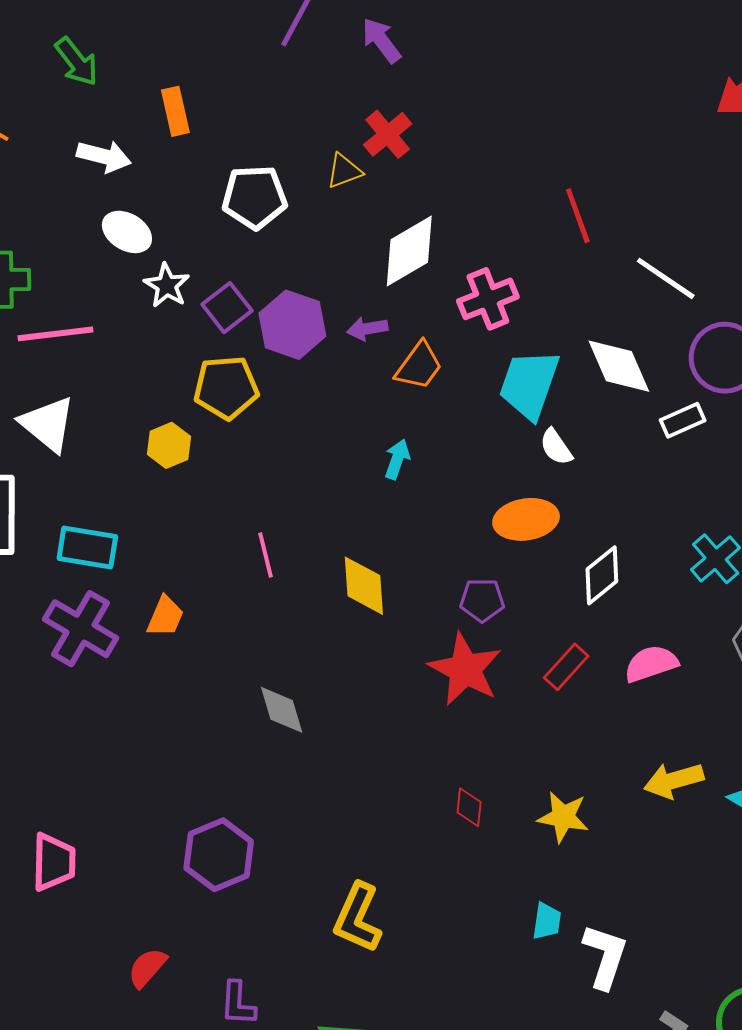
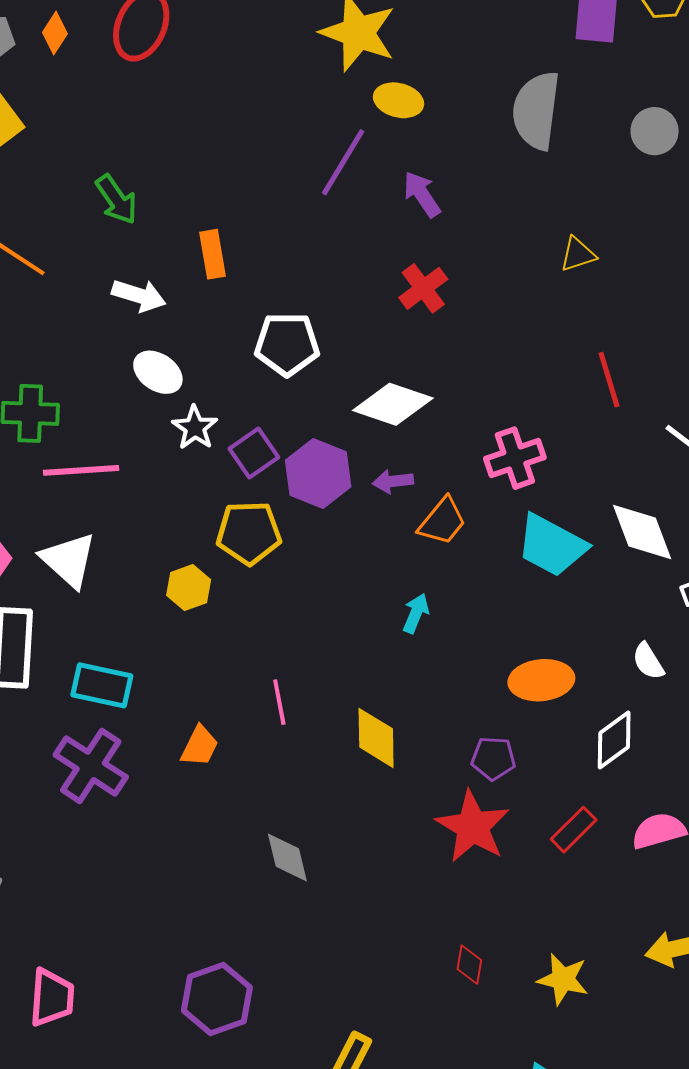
yellow triangle: (344, 171) -> (578, 254), moved
white diamond: (409, 251) -> (393, 404), moved, turned 46
cyan trapezoid: (529, 384) -> (552, 545), turned -84
white semicircle: (556, 447) -> (648, 661), moved
orange trapezoid: (165, 616) -> (200, 746), moved

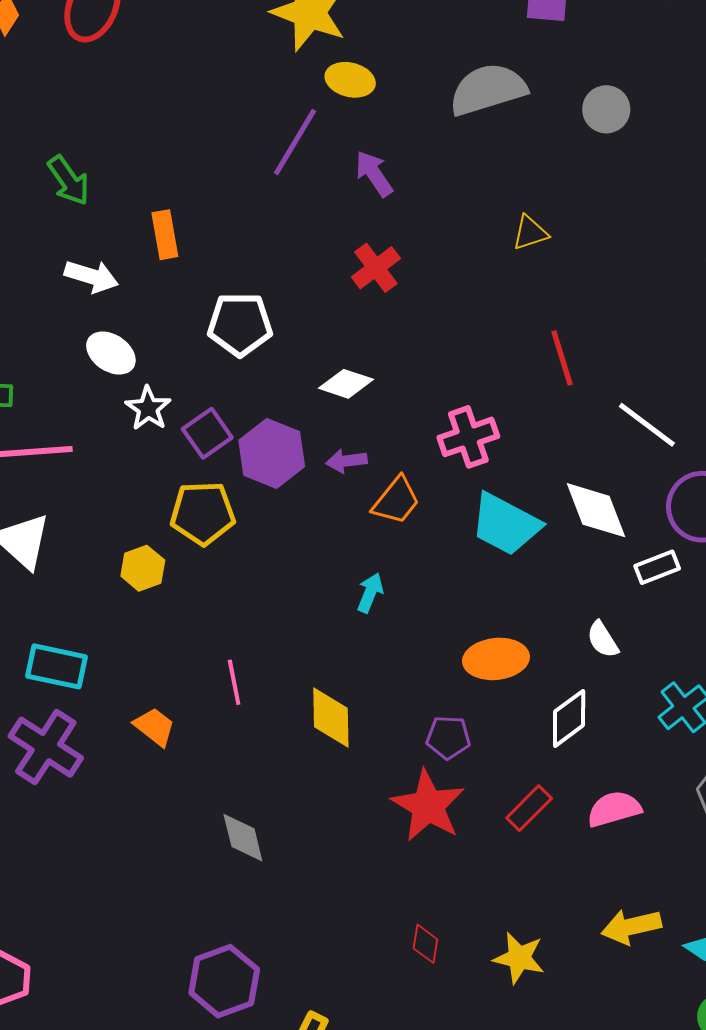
gray semicircle: (536, 111) -> (488, 89), turned 66
white diamond: (393, 404) -> (346, 384), size x0.7
orange trapezoid: (200, 746) -> (155, 727), turned -78
purple hexagon: (217, 999) -> (224, 981), moved

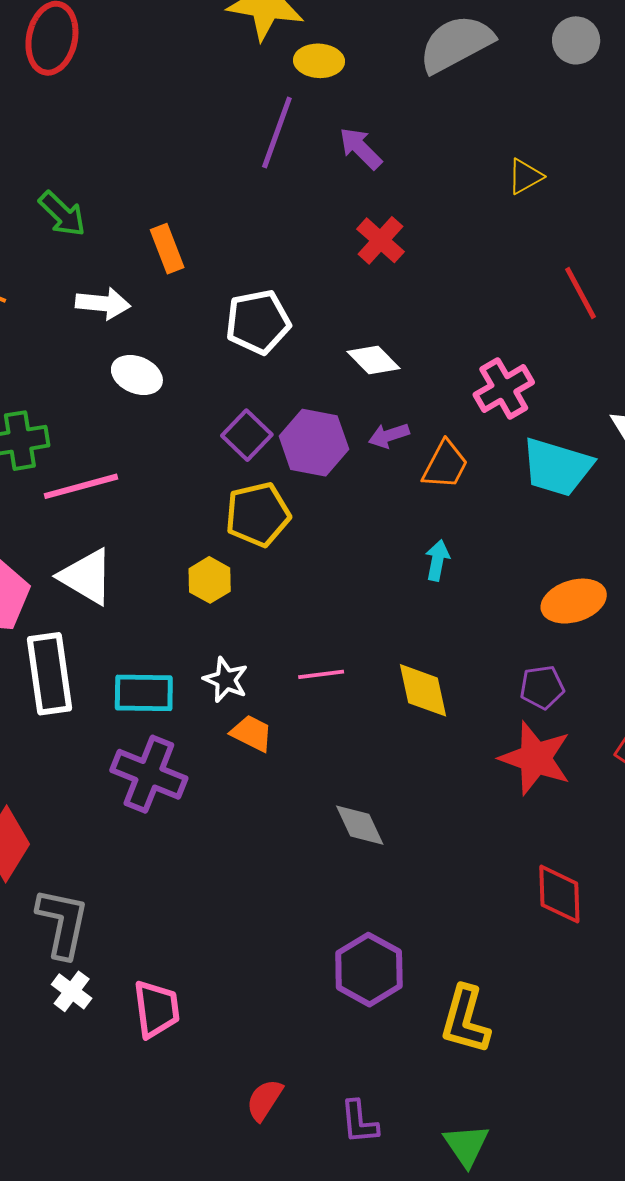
white diamond: (346, 384) -> (374, 360), turned 38
white star: (148, 408) -> (226, 680), moved
pink line: (234, 682) -> (321, 674), turned -75
red diamond: (425, 944) -> (559, 894), size x1.6

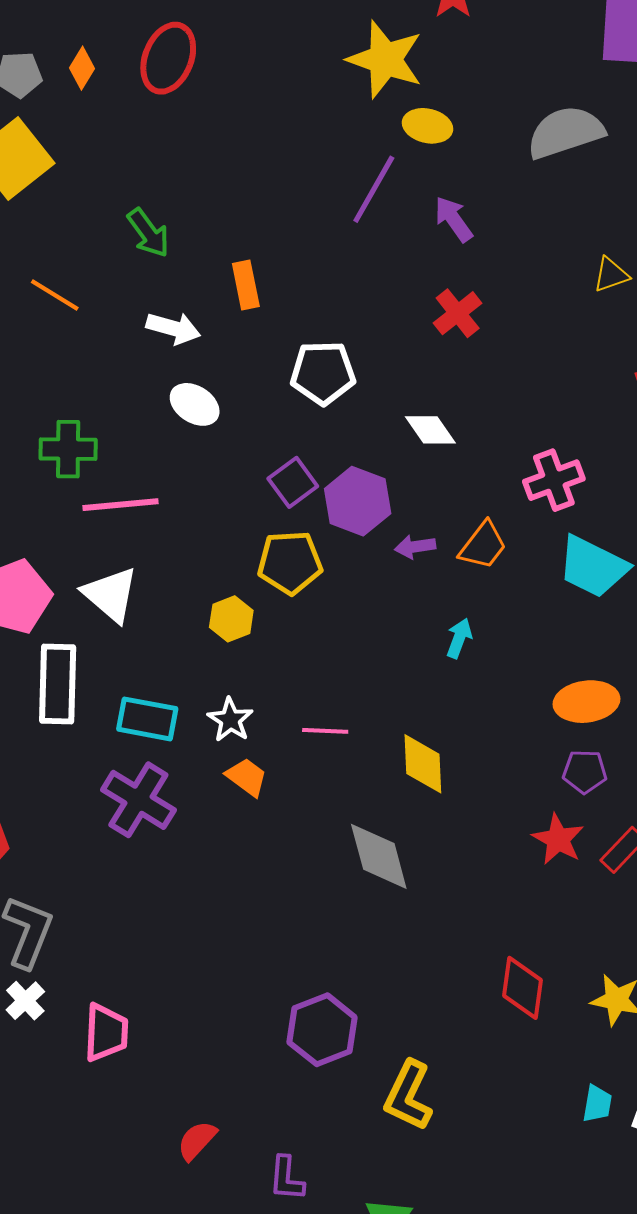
purple arrow: (389, 435) -> (415, 547), moved
purple pentagon: (542, 687) -> (585, 772), moved
red star: (535, 758) -> (558, 839), moved, size x0.7
gray diamond: (360, 825) -> (379, 856), moved, size x1.4

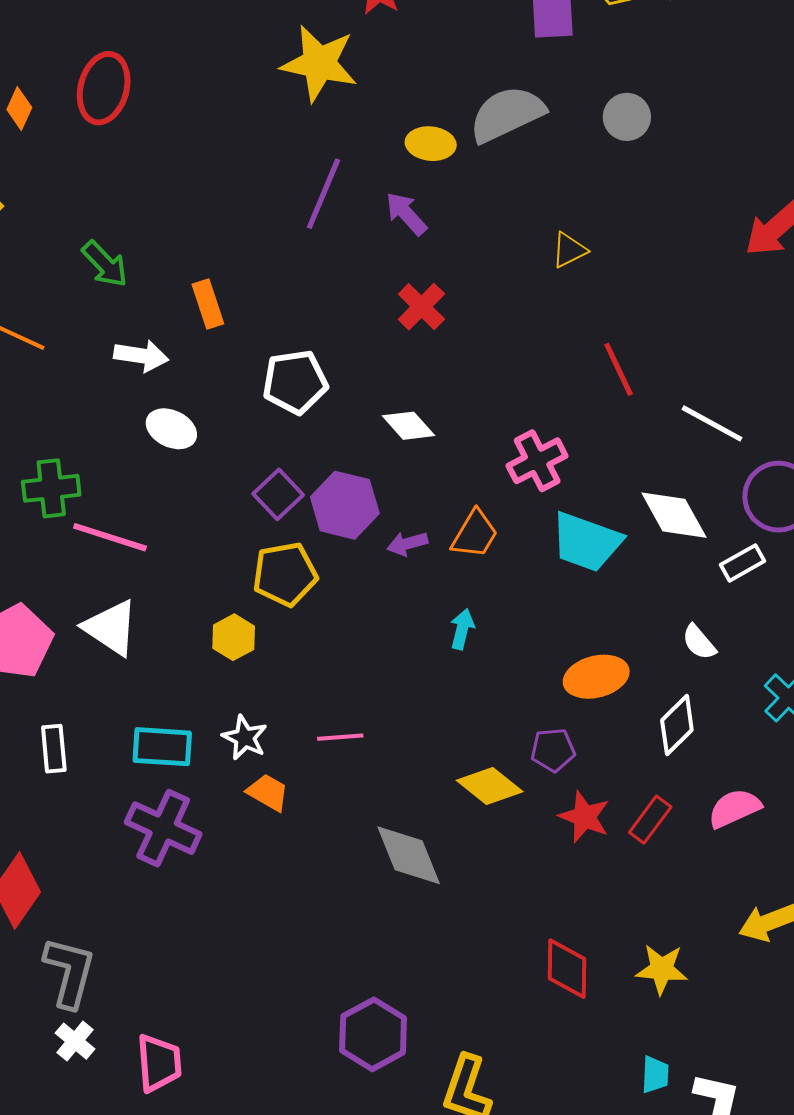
yellow ellipse: (428, 126) -> (431, 144), moved
pink line: (121, 505) -> (110, 537), turned 30
white rectangle: (58, 684) -> (54, 749), moved, size x0.6
yellow diamond: (423, 764) -> (490, 786), moved, turned -42
purple pentagon: (585, 772) -> (553, 750), moved

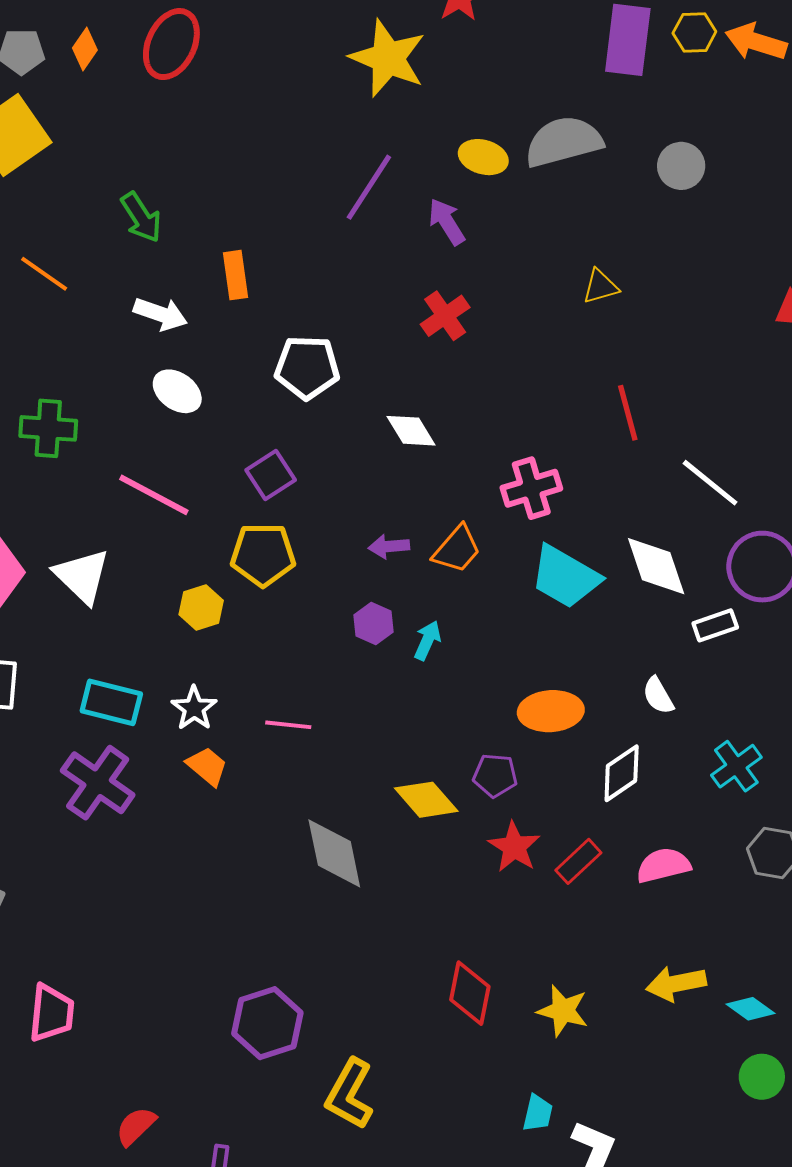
purple hexagon: (345, 505) -> (373, 624), moved, size x0.6
pink line: (110, 537) -> (154, 495), moved

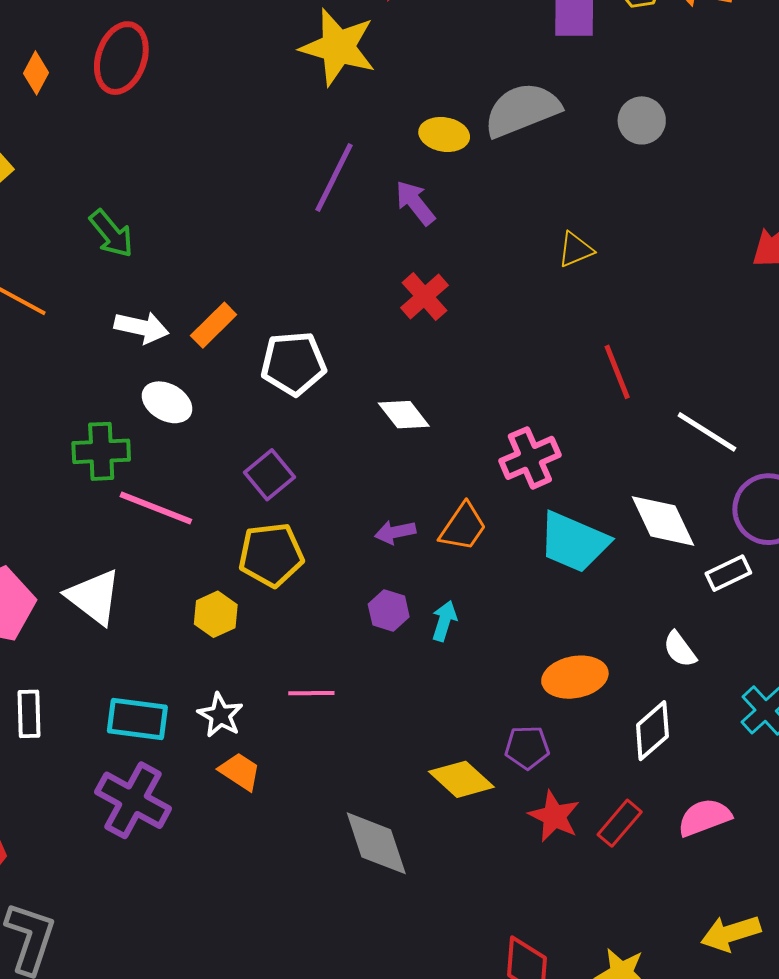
orange rectangle: (235, 275) -> (214, 325), moved, turned 60
green cross: (48, 428) -> (101, 451), moved
pink line: (288, 725) -> (311, 693), moved

